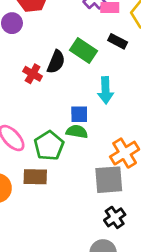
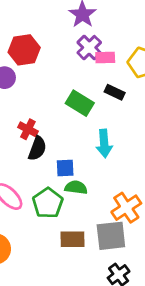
black semicircle: (56, 62) -> (37, 148), moved
blue square: (79, 114) -> (65, 168), moved
brown rectangle: (35, 177) -> (73, 239), moved

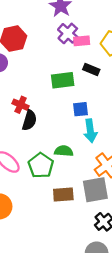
green rectangle: (80, 103) -> (63, 80), turned -35
cyan arrow: (104, 143) -> (90, 131), moved
blue square: (65, 168) -> (80, 109), moved

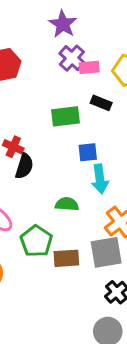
green pentagon: (41, 165) -> (36, 241), moved

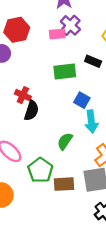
pink rectangle: (89, 67) -> (57, 34), moved
blue square: (88, 152) -> (82, 100), turned 35
green semicircle: (67, 204) -> (65, 141), turned -60

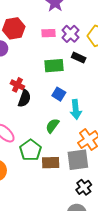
purple cross: (70, 25) -> (71, 34), moved
blue square: (82, 100) -> (59, 94), moved

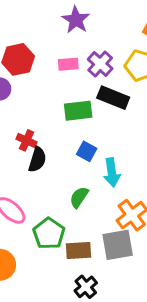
black rectangle: (79, 58) -> (113, 98), size x1.5
black cross: (84, 187) -> (86, 287), moved

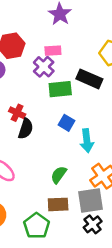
purple cross: (100, 64) -> (44, 67), moved
green semicircle: (79, 197) -> (59, 175), moved
green pentagon: (49, 234) -> (37, 226), moved
black cross: (86, 287) -> (93, 224), moved

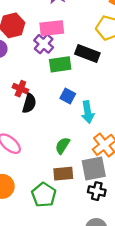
pink rectangle: (53, 51) -> (52, 28), size x1.5
black cross: (93, 224) -> (97, 191), turned -36

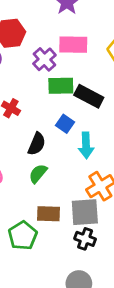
pink rectangle: (52, 28) -> (73, 45), moved
black rectangle: (87, 53) -> (89, 96), moved
black semicircle: (29, 103) -> (37, 144), moved
green semicircle: (62, 146) -> (38, 173), moved

